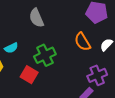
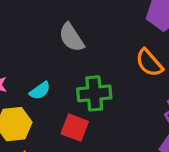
green cross: (45, 55) -> (94, 93), turned 30

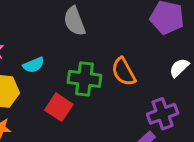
orange semicircle: (149, 63) -> (124, 72), moved

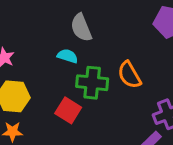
cyan semicircle: (34, 65) -> (68, 56), moved, turned -138

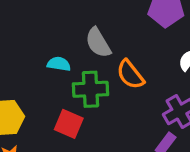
gray semicircle: (81, 28) -> (98, 43), moved

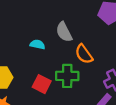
green cross: (90, 89) -> (67, 76), moved

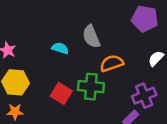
orange semicircle: (84, 54) -> (112, 63), turned 102

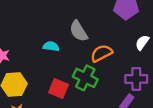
green cross: (91, 87) -> (85, 78), turned 30
purple cross: (144, 96) -> (136, 79), turned 30

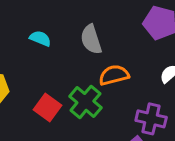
cyan semicircle: (51, 46) -> (40, 38), moved

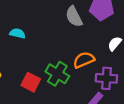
gray semicircle: (91, 39) -> (74, 17), moved
orange semicircle: (114, 75) -> (84, 60), moved

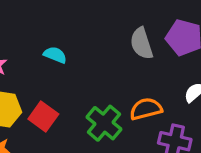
red square: (31, 82) -> (43, 117), moved

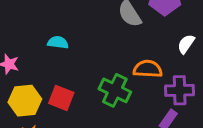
orange semicircle: (146, 109) -> (148, 69), turned 32

